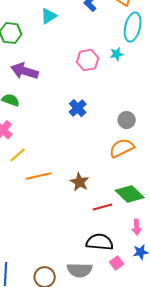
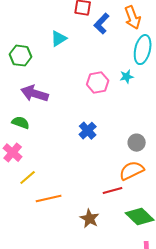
brown star: (80, 182) -> (90, 219), moved
red line: (103, 207) -> (113, 191), moved

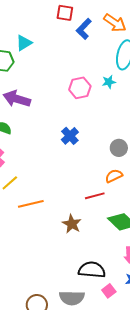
orange arrow: (133, 18) -> (115, 23), turned -35
cyan triangle: (59, 39) -> (24, 43), moved
orange semicircle: (132, 171) -> (114, 176), size x0.7

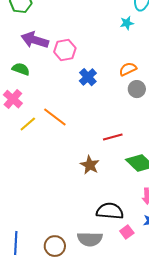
pink hexagon: (80, 88) -> (65, 50), moved
orange semicircle: (114, 176) -> (128, 69), moved
orange line: (31, 204) -> (55, 117), moved, turned 50

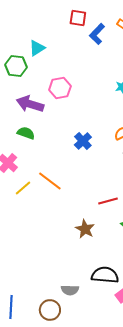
pink hexagon: (65, 50) -> (60, 88), moved
green semicircle: (21, 69) -> (26, 133), moved
gray semicircle: (90, 239) -> (70, 290), moved, size x0.7

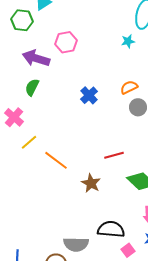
green semicircle: (26, 133) -> (32, 87), turned -84
orange line: (50, 181) -> (56, 160), moved
gray semicircle: (70, 290) -> (76, 244), size x1.4

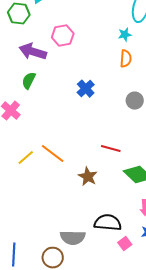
orange semicircle: (129, 87) -> (126, 59), moved, turned 120
yellow line: (29, 142) -> (26, 158), moved
red line: (114, 155) -> (111, 149), turned 30

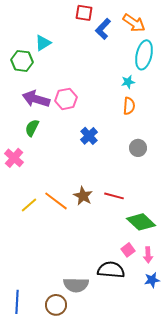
pink hexagon: (63, 36) -> (66, 99), moved
brown star: (88, 177) -> (83, 196), moved
pink square: (125, 244) -> (128, 250), moved

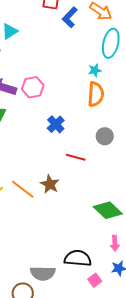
orange semicircle: (129, 106) -> (96, 94), size x1.4
red line: (114, 196) -> (76, 157), moved
pink square: (128, 250) -> (95, 280), moved

